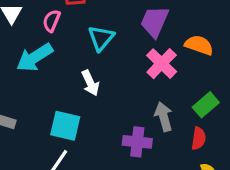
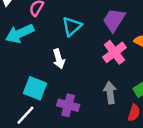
purple cross: (137, 142) -> (68, 105), moved

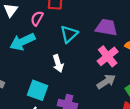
purple trapezoid: (114, 20) -> (106, 27), turned 70
gray arrow: (110, 93) -> (106, 82), moved, turned 66

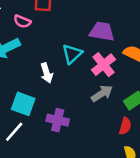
pink semicircle: (37, 18) -> (22, 21), turned -96
cyan triangle: (69, 34) -> (72, 54), moved

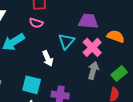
pink semicircle: (22, 21) -> (36, 23), moved
gray arrow: (102, 94) -> (93, 70), turned -36

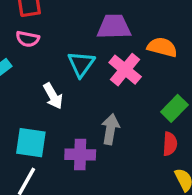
gray arrow: (93, 70) -> (110, 129), moved

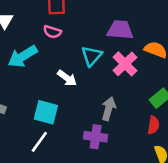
white arrow: (53, 96) -> (67, 78), turned -30
purple cross: (80, 155) -> (96, 137), moved

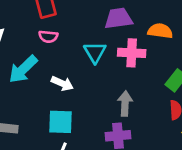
pink cross: (125, 64) -> (132, 53), turned -30
white arrow: (67, 78) -> (62, 83), moved

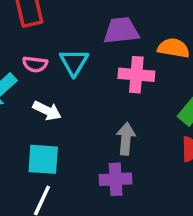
pink semicircle: (48, 37) -> (35, 64), moved
cyan triangle: (95, 52) -> (74, 62), moved

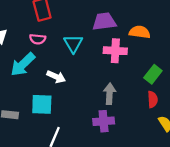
pink semicircle: (35, 64) -> (38, 39), moved
cyan square: (43, 159) -> (42, 104), moved

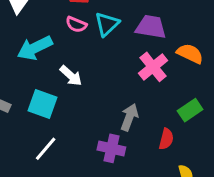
pink semicircle: (38, 39) -> (76, 24), moved
cyan triangle: (73, 44) -> (107, 24), moved
pink cross: (115, 51) -> (153, 67), turned 30
red semicircle: (153, 99) -> (166, 139), moved

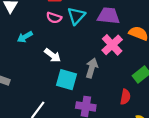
cyan arrow: (35, 48) -> (25, 37), size x0.6
cyan square: (43, 104) -> (67, 80), moved
gray arrow: (129, 117) -> (92, 68), moved

